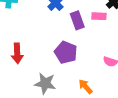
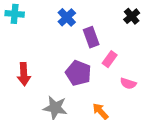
pink rectangle: (99, 16) -> (110, 59), moved, turned -56

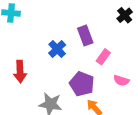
blue cross: (67, 17) -> (57, 49), moved
purple pentagon: (78, 73) -> (82, 84), moved

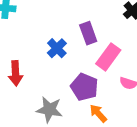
pink rectangle: (103, 57) -> (108, 57), size x1.5

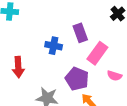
blue cross: (57, 48) -> (54, 46), turned -35

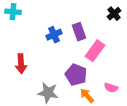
blue cross: (54, 46) -> (54, 35), moved, turned -35
pink semicircle: (114, 76) -> (111, 88), moved

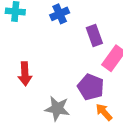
blue cross: (54, 35) -> (60, 14), moved

